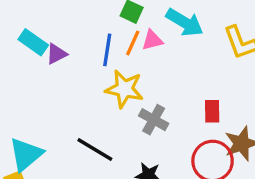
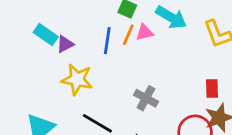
yellow star: (124, 89) -> (77, 79), moved
red rectangle: (212, 111) -> (212, 88), moved

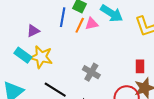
cyan rectangle: (46, 35) -> (23, 55), moved
blue line: (107, 41) -> (63, 17), moved

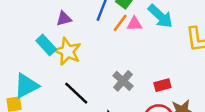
red rectangle: (140, 66) -> (162, 85), moved, turned 64

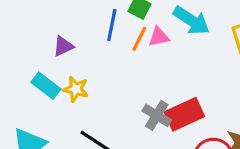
yellow star: (67, 51) -> (76, 89), size x0.7
red rectangle: (162, 85) -> (184, 114), moved, size x1.6

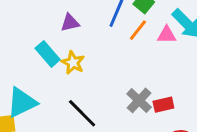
pink triangle: (159, 37) -> (167, 35), moved
red rectangle: (184, 114) -> (163, 105), size x0.6

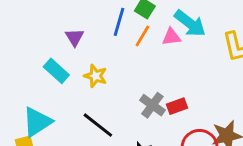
purple triangle: (70, 23) -> (74, 37), turned -42
yellow star: (73, 63) -> (95, 76), moved

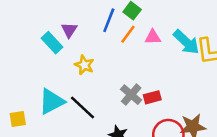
cyan arrow: (190, 23) -> (186, 42), moved
cyan rectangle: (56, 71) -> (52, 43), moved
cyan triangle: (37, 122) -> (52, 101), moved

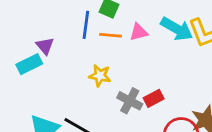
orange line: (128, 34) -> (110, 35), turned 72
cyan rectangle: (52, 43) -> (29, 64), turned -60
yellow star: (84, 65) -> (100, 76), moved

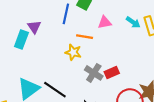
cyan arrow: (177, 29) -> (133, 22), size x0.6
orange line: (110, 35) -> (85, 37), moved
cyan rectangle: (29, 64) -> (21, 40), turned -48

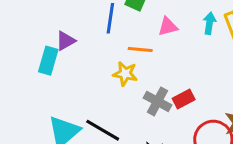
cyan arrow: (133, 22) -> (209, 23), turned -112
purple triangle: (34, 27) -> (65, 41), turned 40

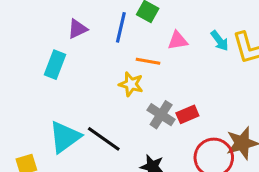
cyan arrow: (209, 23) -> (220, 41), turned 130
purple triangle: (65, 41) -> (77, 29), moved

